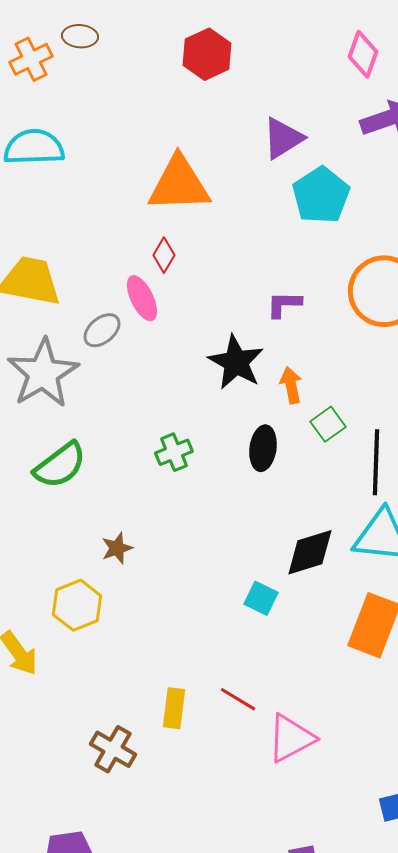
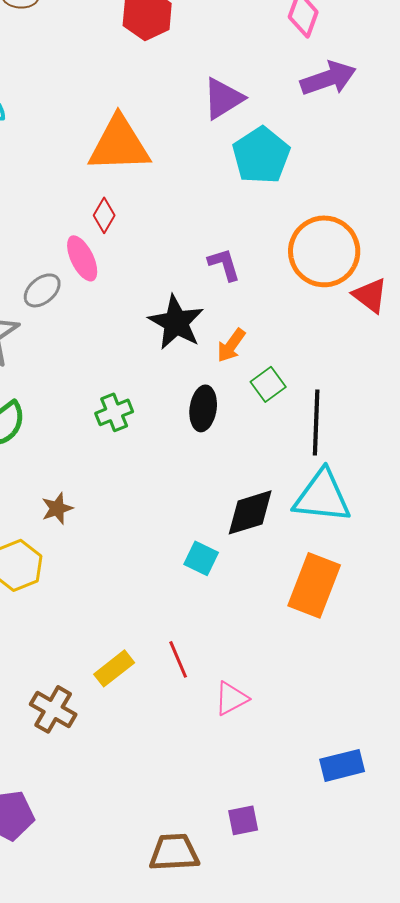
purple L-shape: (284, 304) -> (224, 264), turned 72
orange arrow: (291, 385) -> (231, 345), turned -132
red line: (238, 699) -> (178, 659), turned 36
yellow rectangle: (174, 708) -> (114, 668), turned 45
pink triangle: (291, 738) -> (231, 698), size x0.7

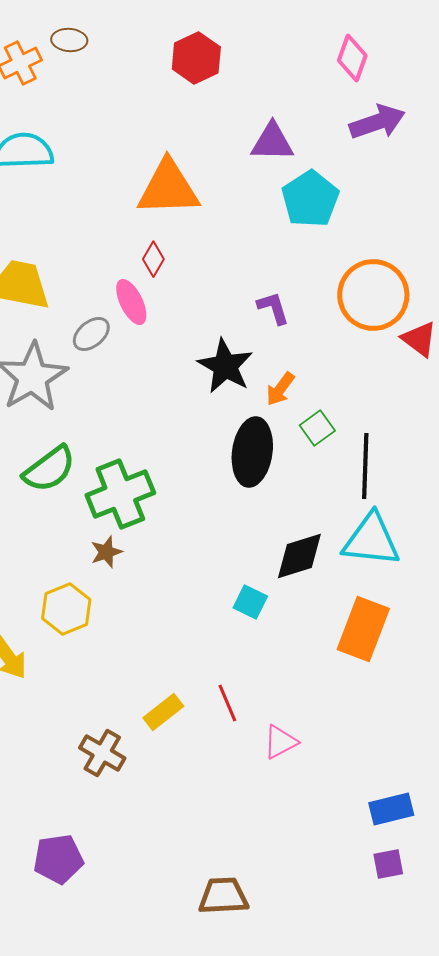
purple triangle: (223, 98) -> (272, 142), turned 33
black ellipse: (203, 408) -> (252, 452), size x1.5
green cross: (114, 412) -> (120, 494), moved, size x1.8
purple square: (243, 820) -> (388, 864), moved

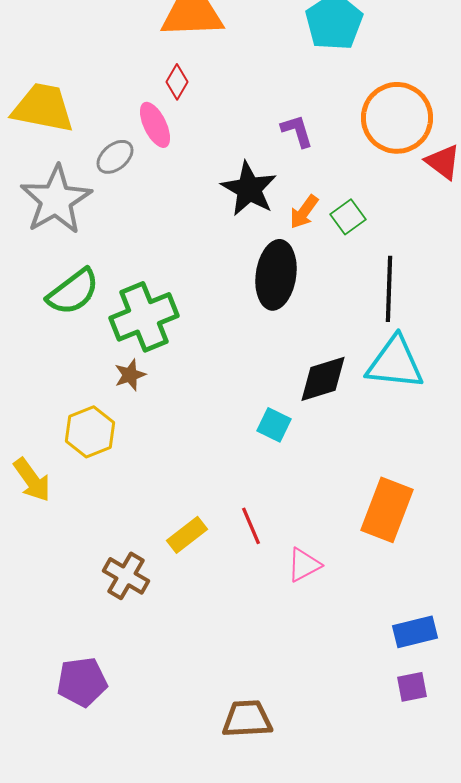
green square: (317, 428) -> (348, 217), moved
orange rectangle: (363, 629) -> (387, 510), moved

